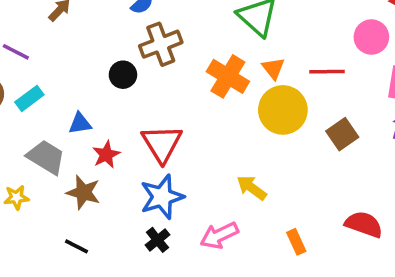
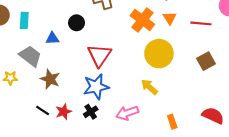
black circle: (123, 75) -> (77, 23), moved
cyan rectangle: (29, 98) -> (24, 20), turned -56
yellow circle: (283, 110) -> (159, 54), moved
red star: (106, 155) -> (63, 112), moved

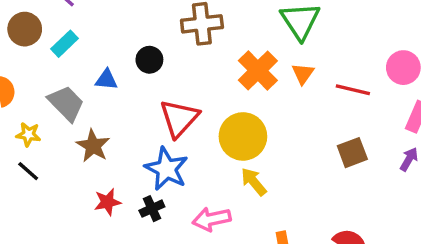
cyan rectangle: (24, 20) -> (64, 44), turned 35
yellow circle: (159, 54) -> (243, 136), moved
blue star: (96, 87) -> (167, 169), turned 30
black line: (43, 110) -> (28, 171), moved

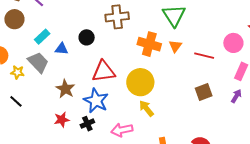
cyan rectangle: (64, 44) -> (42, 37), moved
orange cross: (258, 71) -> (149, 44), turned -30
red triangle: (179, 118) -> (104, 71), turned 40
yellow star: (28, 134) -> (17, 72), moved
brown star: (93, 146) -> (65, 89), moved

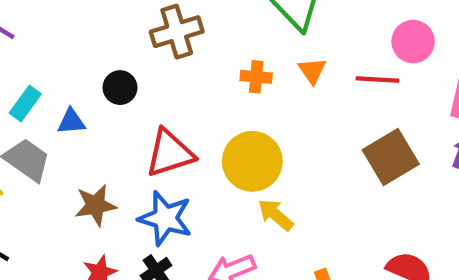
pink circle: (233, 43) -> (413, 42), moved
orange cross: (149, 44) -> (256, 77), size x0.6
brown star: (65, 89) -> (96, 205), turned -30
brown square: (204, 92) -> (391, 157), size x1.4

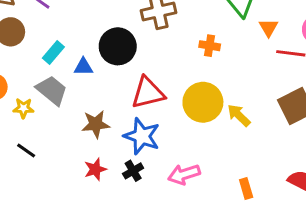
orange triangle: (312, 71) -> (269, 28), moved
black circle: (120, 88) -> (118, 46), size x1.6
yellow arrow: (276, 215) -> (239, 115), moved

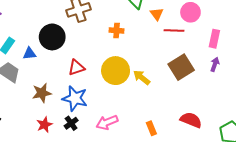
red triangle: (148, 93) -> (76, 68), size x0.7

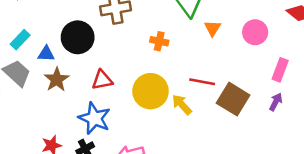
red line: (174, 31) -> (202, 82), moved
brown square: (181, 67) -> (233, 99), turned -35
brown star: (42, 93) -> (57, 80), moved, turned -30

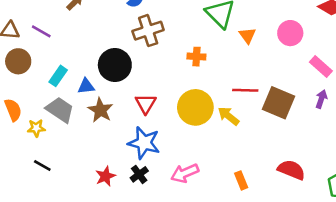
pink rectangle: (280, 70) -> (321, 67), turned -60
red triangle: (102, 80) -> (146, 104), turned -40

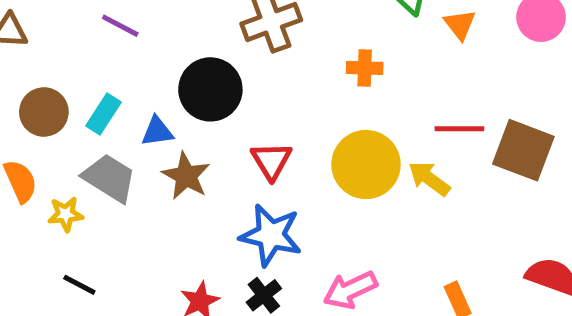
purple line: (41, 31) -> (120, 26), moved
brown circle: (18, 61) -> (44, 112), moved

